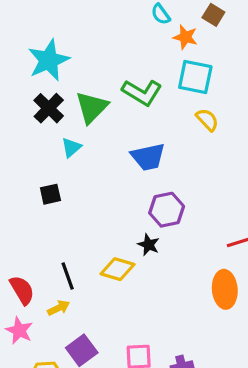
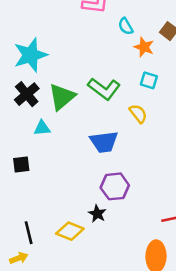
cyan square: (195, 77) -> (149, 80), size x0.6
yellow semicircle: (207, 120) -> (138, 114), moved
cyan triangle: (71, 147) -> (42, 128), turned 30

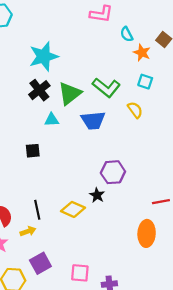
blue trapezoid: (104, 142) -> (93, 120), moved

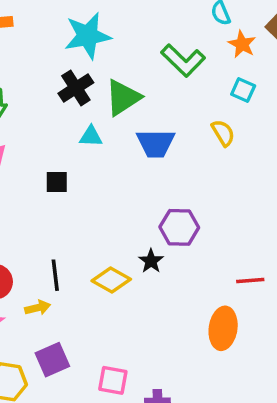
green L-shape: (106, 88) -> (183, 60), moved

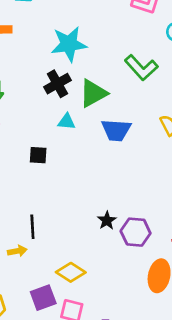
purple hexagon: (179, 227) -> (136, 232), moved
yellow diamond: (111, 280) -> (71, 272), moved
purple square: (52, 360) -> (43, 298), moved

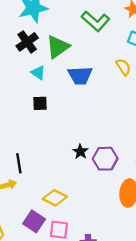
cyan triangle: (67, 122) -> (38, 73), turned 35
black square: (38, 155) -> (40, 103), moved
purple square: (43, 298) -> (34, 221), turned -30

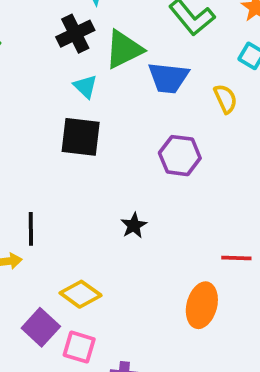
blue trapezoid: (80, 75) -> (168, 78), moved
black square: (40, 103) -> (81, 137), size x1.6
purple hexagon: (105, 159) -> (180, 156), moved

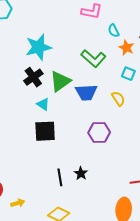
black line: (31, 229) -> (60, 177), moved

